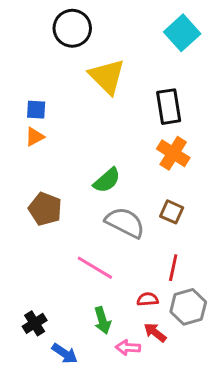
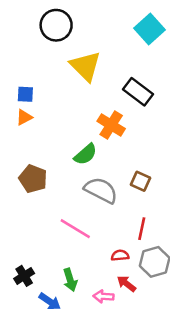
black rectangle: (169, 107) -> (138, 92), turned -44
orange cross: (173, 153) -> (111, 125), moved
green arrow: (102, 320) -> (70, 280), moved

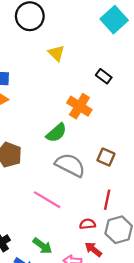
yellow triangle: (86, 66) -> (56, 53), size x0.6
black rectangle: (138, 92) -> (104, 76), size x0.6
green arrow: (70, 280) -> (43, 246), turned -36

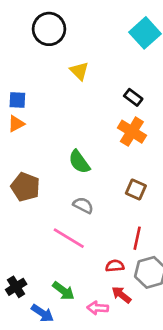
orange cross: (79, 106) -> (132, 132), moved
green semicircle: (56, 133) -> (79, 162), turned 95
gray semicircle: (70, 165) -> (83, 205), moved, size x0.6

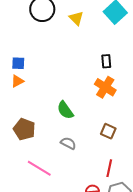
yellow triangle: (79, 71) -> (76, 18), moved
black rectangle: (133, 97) -> (106, 61), turned 48
pink line: (69, 238) -> (39, 168), moved

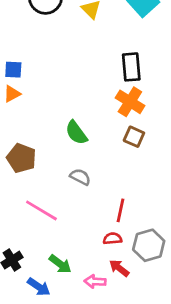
black rectangle: (106, 61) -> (131, 67), size x1.5
brown square: (108, 131) -> (134, 137), moved
red line: (109, 168) -> (121, 210), moved

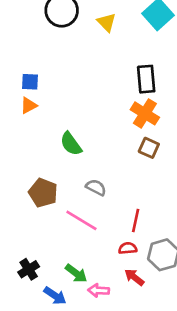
green semicircle: (76, 133) -> (71, 144), moved
brown pentagon: (21, 158) -> (43, 193), moved
pink line: (41, 210) -> (81, 220), moved
pink arrow: (95, 281) -> (99, 290), moved

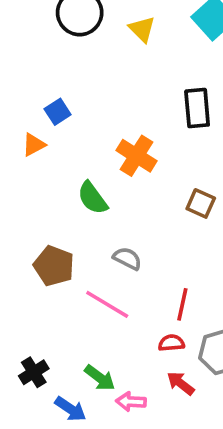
blue square: (30, 82) -> (58, 112), moved, turned -36
orange cross: (145, 113) -> (137, 156), moved

